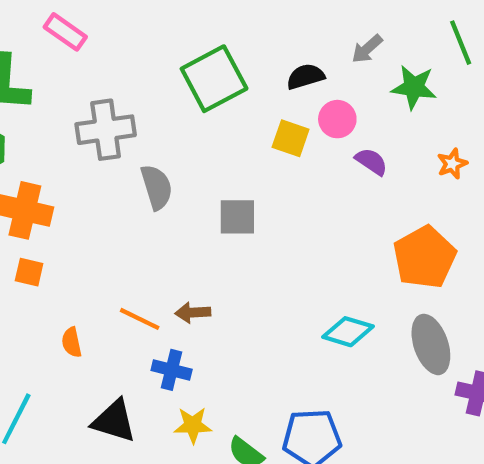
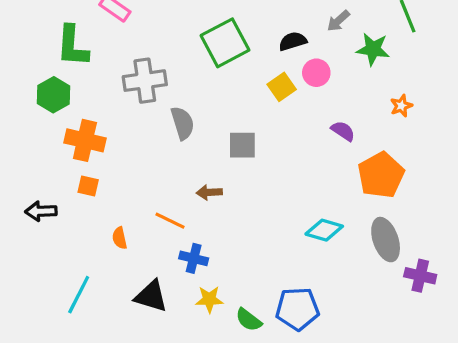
yellow square: (291, 138) -> (282, 87), turned 36
purple semicircle: (371, 162) -> (343, 131), moved
brown arrow: (193, 313) -> (209, 192), moved

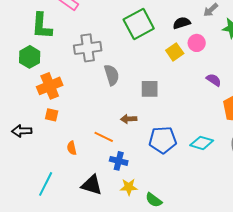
orange cross: (85, 140) -> (50, 86), turned -35
blue pentagon: (297, 309) -> (163, 140), moved

